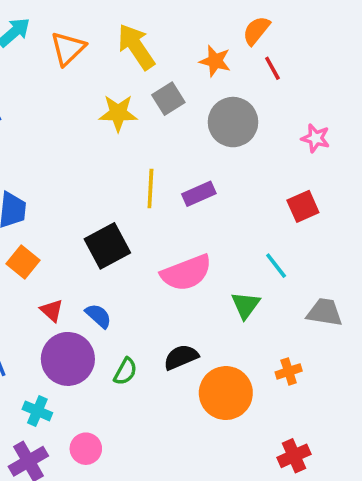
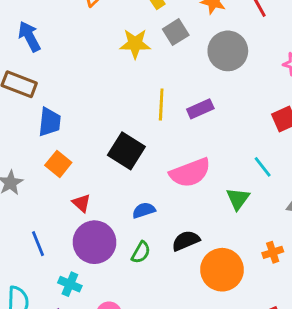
black square: (107, 246) -> (126, 151), turned -30
blue semicircle: (98, 316) -> (144, 210), moved, turned -60

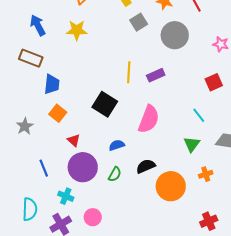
yellow star: (135, 44) -> (77, 30), moved
pink semicircle: (190, 173) -> (149, 119), turned -48
green triangle: (238, 199) -> (192, 144), moved

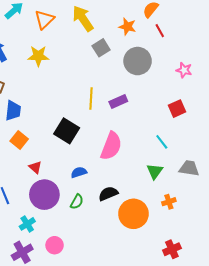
cyan cross: (66, 196) -> (27, 224), turned 35

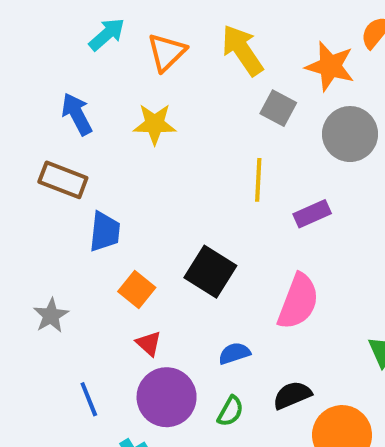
orange star: (127, 27) -> (330, 66), size x1.4
gray square: (101, 48) -> (278, 108), turned -30
yellow line: (91, 98) -> (258, 180), moved
orange square: (19, 140) -> (137, 290), moved

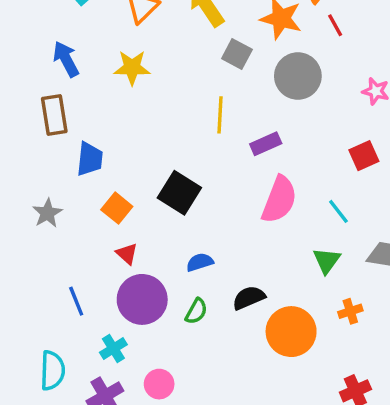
brown rectangle: (63, 180) -> (54, 115), turned 60
pink semicircle: (298, 301) -> (279, 200), moved
gray star: (51, 315) -> (47, 213), moved

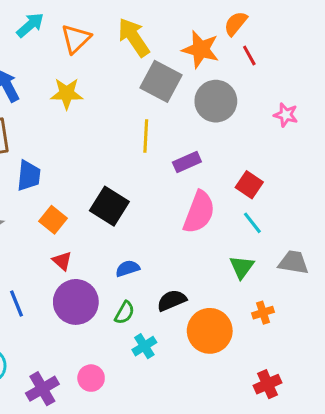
gray square: (237, 54) -> (161, 81), size x1.5
red square: (364, 156) -> (249, 185), moved, turned -32
cyan cross: (113, 349) -> (144, 346), moved

